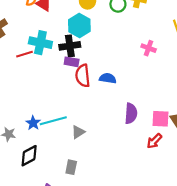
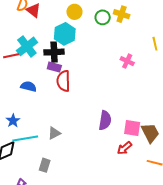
cyan cross: (40, 43) -> (27, 46), turned 35
blue semicircle: (108, 78) -> (29, 86), moved
cyan line: (53, 121) -> (25, 138), moved

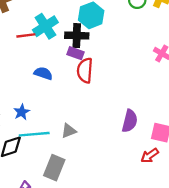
gray rectangle: (45, 165) -> (54, 168), size x1.5

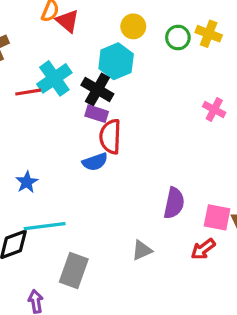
black cross: (77, 36) -> (97, 90), turned 30
blue semicircle: (43, 73) -> (95, 162), moved, turned 144
blue star: (22, 112) -> (27, 182), moved
gray triangle: (69, 131) -> (142, 250), moved

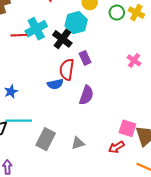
purple rectangle: (97, 114) -> (85, 58), moved, turned 40
purple semicircle: (174, 203) -> (86, 95), moved
gray rectangle: (74, 271) -> (46, 139), moved

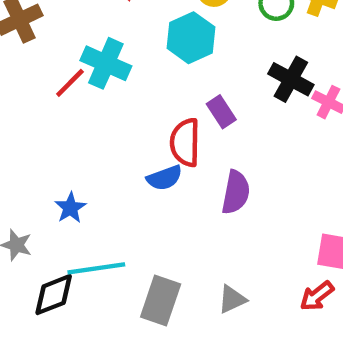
cyan cross: (36, 29) -> (106, 63), turned -30
red line: (19, 35) -> (70, 83), turned -35
black cross: (62, 39) -> (291, 79), moved

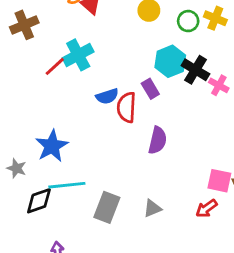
cyan hexagon: (191, 38) -> (170, 61), moved
cyan cross: (106, 63) -> (78, 55), turned 36
blue semicircle: (165, 178) -> (107, 96), moved
blue star: (70, 208) -> (52, 146), size x1.6

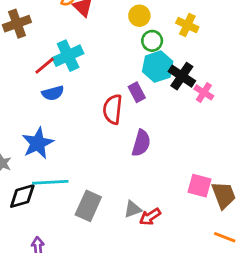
yellow cross: (215, 18) -> (187, 25), moved
green circle: (188, 21) -> (152, 41), moved
blue semicircle: (107, 96) -> (53, 93), moved
red arrow: (206, 208) -> (150, 217), moved

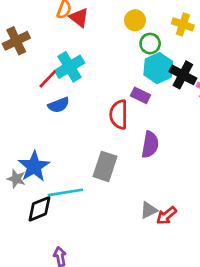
purple rectangle: (137, 92) -> (141, 95), turned -30
blue star: (38, 143) -> (34, 166), moved
gray rectangle: (88, 206) -> (105, 166), moved

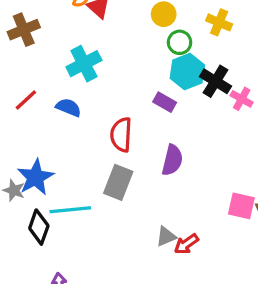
red line: (48, 79) -> (26, 100), moved
blue semicircle: (59, 105) -> (69, 107), turned -140
red semicircle: (119, 115) -> (121, 135), moved
black diamond: (39, 209) -> (39, 227), turned -52

